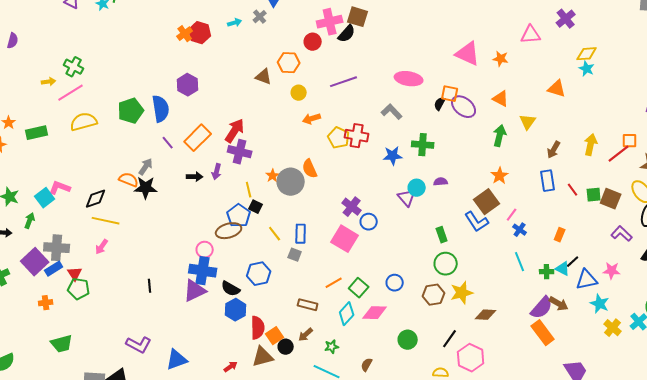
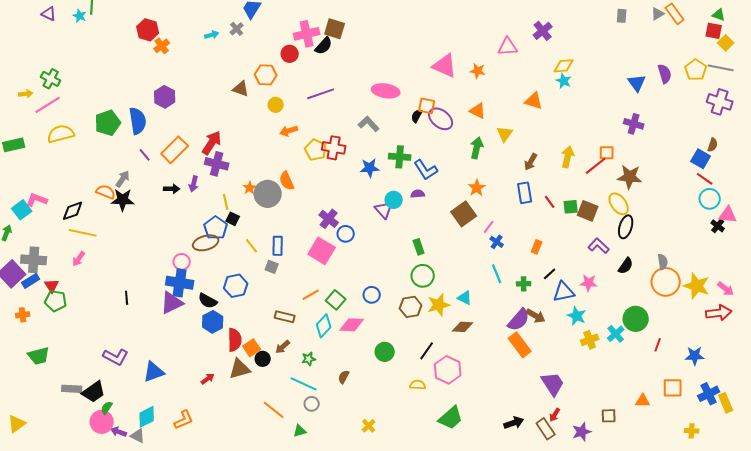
red hexagon: (200, 33) -> (148, 30), moved
blue L-shape: (477, 222) -> (426, 170), moved
cyan triangle: (563, 269) -> (465, 298), moved
yellow cross: (613, 328) -> (590, 340), turned 30

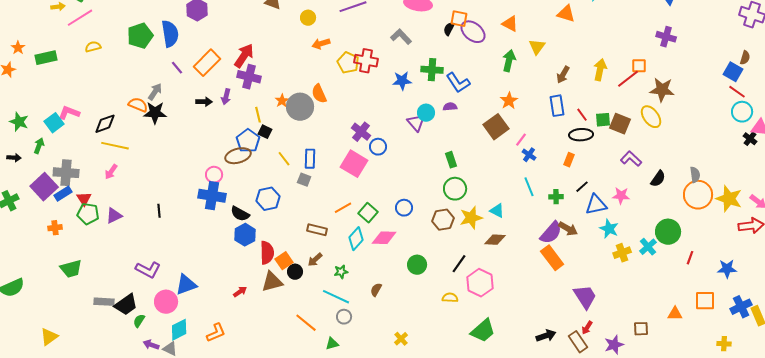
yellow semicircle: (61, 134) -> (93, 47), size x0.6
black ellipse: (626, 227) -> (581, 135), moved, turned 70
purple triangle: (172, 303) -> (114, 216), moved, size x0.7
pink circle: (102, 422) -> (166, 302), moved

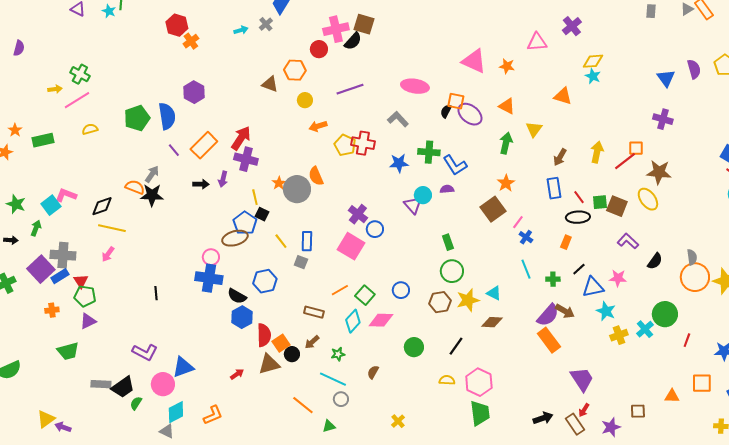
purple triangle: (114, 216) -> (88, 321), moved
pink hexagon: (480, 283) -> (479, 382), moved
green trapezoid: (483, 331) -> (480, 413), turned -56
purple arrow: (151, 345) -> (63, 427), moved

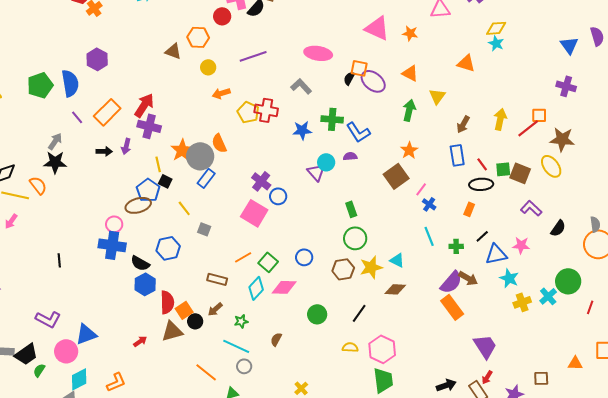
orange star: (279, 183) -> (182, 150), size x1.6
orange semicircle: (135, 187) -> (38, 185), moved, turned 30
blue rectangle: (307, 241) -> (206, 178), moved, turned 36

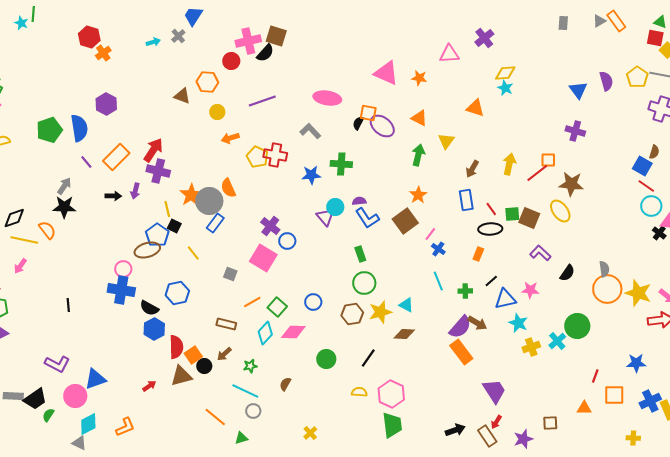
blue L-shape: (358, 132) -> (367, 218), moved
gray square: (204, 229) -> (230, 274), moved
red line: (590, 307) -> (595, 376), moved

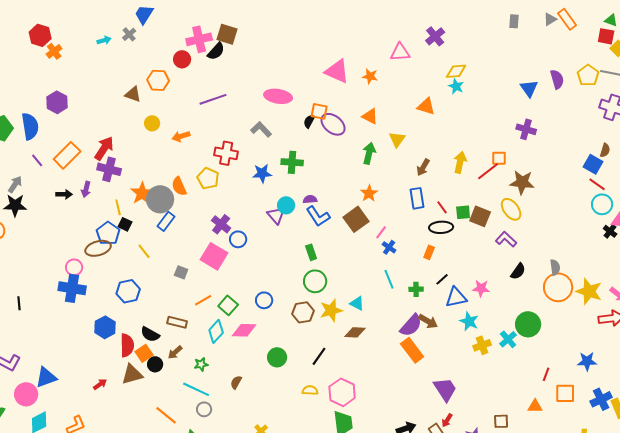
yellow circle: (217, 112) -> (152, 123), moved
yellow pentagon: (257, 157) -> (208, 178), moved
purple L-shape: (540, 253) -> (506, 239), moved
black semicircle: (149, 308) -> (150, 334), moved

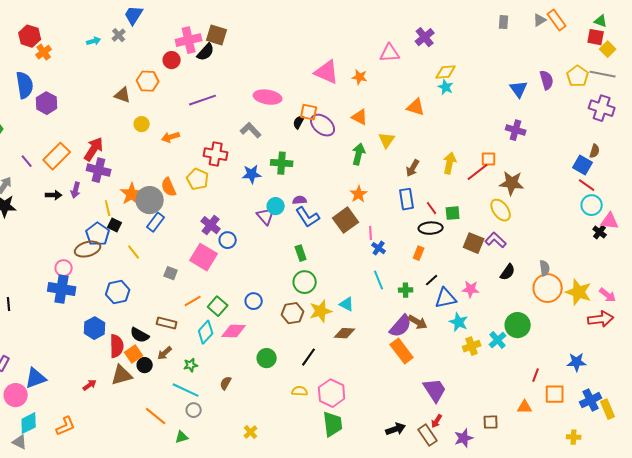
blue semicircle: (30, 126) -> (25, 85), moved
brown square: (480, 216) -> (474, 243), moved
pink line: (381, 232) -> (371, 233), turned -40

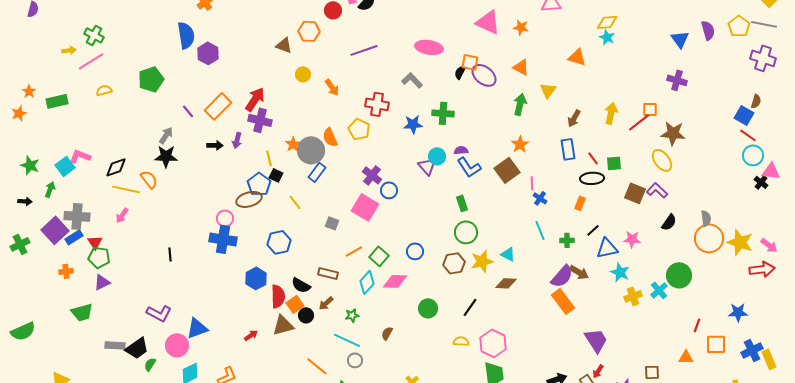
orange arrow: (171, 137) -> (332, 87), turned -108
orange star: (132, 194) -> (293, 144), size x0.7

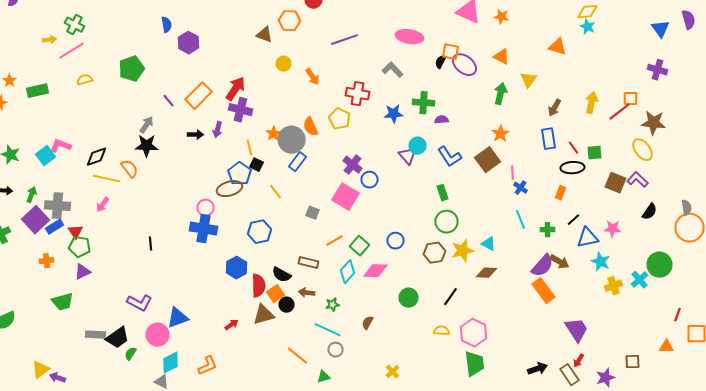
blue semicircle: (186, 35) -> (166, 25), size x0.6
purple semicircle: (461, 150) -> (442, 120), moved
green arrow: (50, 189) -> (32, 195), moved
brown arrow: (326, 303) -> (306, 293), turned 49

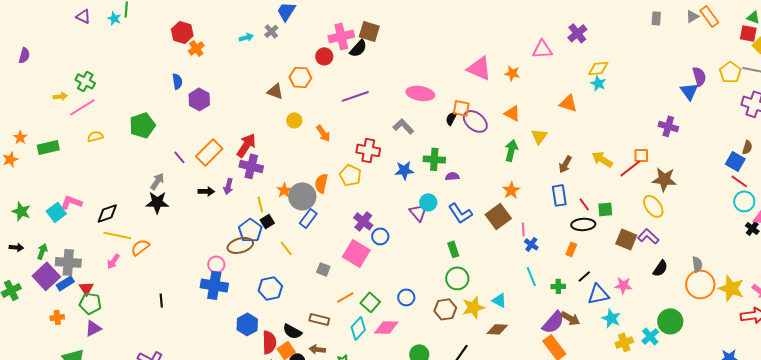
blue triangle: (660, 29) -> (689, 91), moved
yellow arrow: (592, 103) -> (602, 159), turned -70
orange semicircle: (310, 127) -> (321, 183), turned 36
black square: (256, 165) -> (267, 221), turned 32
orange semicircle: (130, 169) -> (140, 247), moved, turned -90

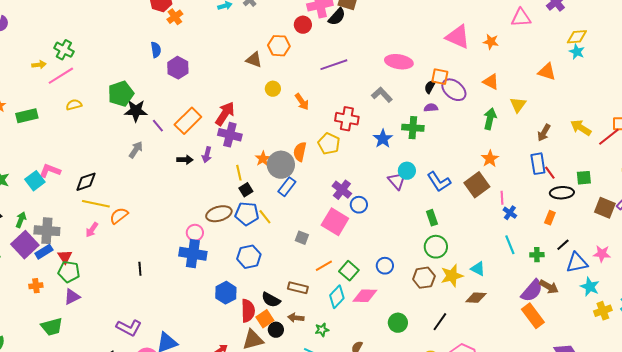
blue star: (404, 170) -> (383, 139), turned -30
purple semicircle: (452, 176) -> (431, 108), moved
black star: (157, 202) -> (136, 111), moved
red line: (584, 204) -> (550, 173), moved
blue pentagon: (250, 230) -> (247, 214), moved, turned -30

